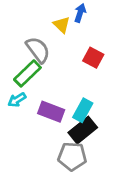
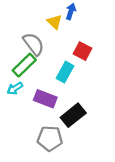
cyan rectangle: (83, 110) -> (65, 72), moved
gray pentagon: (72, 156) -> (50, 138), moved

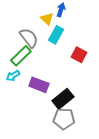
red square: (83, 51) -> (79, 55), moved
cyan rectangle: (65, 72) -> (56, 35), moved
gray pentagon: (50, 138) -> (64, 119), moved

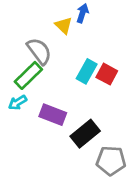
cyan rectangle: (56, 35) -> (87, 71), moved
gray pentagon: (64, 119) -> (111, 161), moved

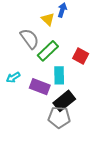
cyan rectangle: (87, 71) -> (59, 75), moved, turned -30
green rectangle: (28, 75) -> (48, 51), moved
gray pentagon: (111, 161) -> (59, 117), moved

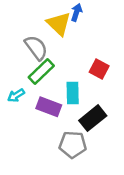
yellow triangle: (48, 19) -> (59, 24), size x1.5
green rectangle: (48, 51) -> (41, 71), moved
black rectangle: (64, 101) -> (93, 118), moved

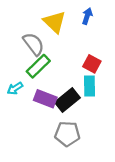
blue arrow: (76, 12) -> (87, 16), moved
cyan rectangle: (73, 93) -> (89, 86), moved
black rectangle: (93, 118) -> (67, 100), moved

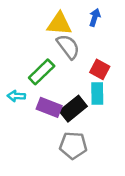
yellow triangle: (55, 22) -> (59, 24), turned -40
gray semicircle: (34, 44) -> (68, 47), moved
cyan arrow: (15, 88) -> (16, 96), turned 35

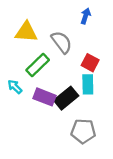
yellow triangle: (59, 24) -> (26, 32), moved
cyan arrow: (16, 96) -> (15, 87), turned 42
gray pentagon: (73, 145) -> (83, 131), moved

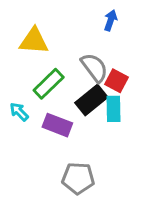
gray semicircle: (62, 42) -> (94, 68), moved
black rectangle: (66, 98) -> (91, 100), moved
gray pentagon: (83, 131) -> (78, 178), moved

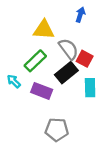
yellow triangle: (34, 41) -> (44, 30), moved
cyan rectangle: (114, 109) -> (90, 88), moved

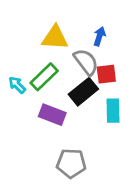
blue arrow: (80, 15) -> (100, 36), moved
red square: (85, 59) -> (106, 74), turned -35
cyan arrow: (14, 81) -> (17, 85), moved

